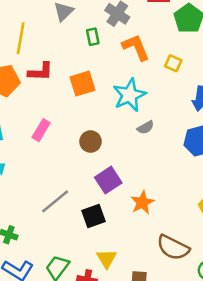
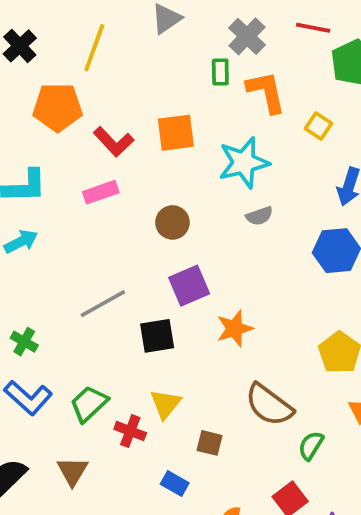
green rectangle: (93, 37) -> (220, 72), moved
red L-shape: (41, 72) -> (114, 142), moved, turned 35
pink rectangle: (41, 130) -> (101, 192), turned 30

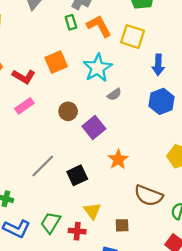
yellow square: (318, 126) -> (133, 37), size x1.6
purple square: (189, 286) -> (94, 128), moved

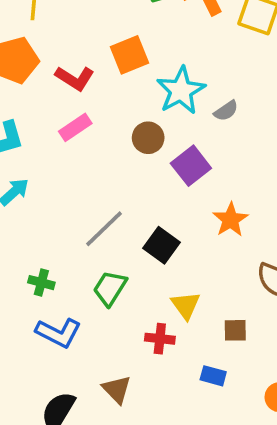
cyan star: (98, 68) -> (181, 91), moved
black square: (77, 175) -> (161, 245), turned -30
green trapezoid: (51, 223) -> (110, 288), moved

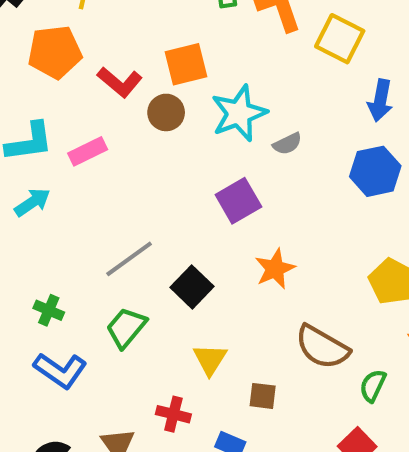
pink rectangle: (75, 127) -> (88, 151), moved
brown circle: (148, 138) -> (166, 112), moved
red cross: (160, 339) -> (173, 414), moved

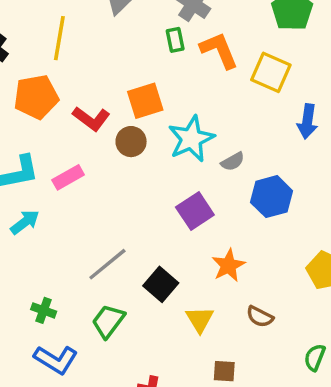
blue hexagon: (375, 171) -> (272, 197), moved
brown semicircle: (322, 347) -> (260, 317), moved, size x0.6
yellow triangle: (210, 359) -> (200, 319), moved

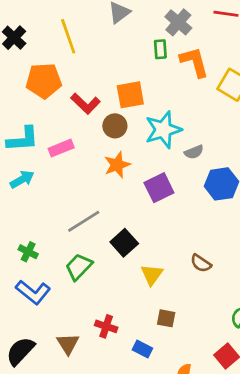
yellow line: (59, 38) -> (68, 36), turned -36
orange star: (228, 265) -> (117, 165), moved
brown semicircle: (260, 317) -> (201, 263), moved

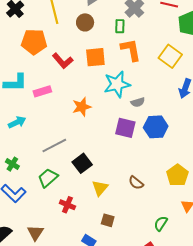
orange L-shape: (194, 62) -> (131, 50), moved
brown circle: (115, 126) -> (85, 22), moved
cyan arrow: (22, 179) -> (17, 122), moved
purple square: (159, 188) -> (125, 128), moved, turned 35
red cross: (106, 326) -> (67, 205), moved

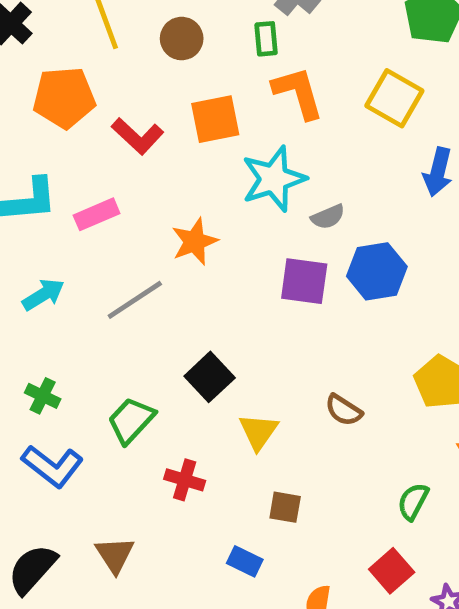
gray line: (54, 145) -> (135, 300), moved

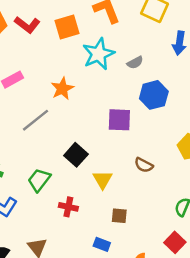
red L-shape: (138, 136) -> (27, 25), moved
gray semicircle: (328, 217) -> (135, 63), moved
purple square: (304, 281) -> (119, 120), moved

